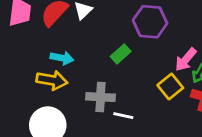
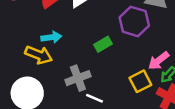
cyan arrow: (62, 58) -> (51, 37), turned -30
gray cross: (101, 97) -> (78, 78), turned -35

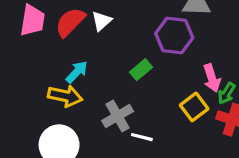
cyan arrow: (51, 37) -> (77, 72), turned -30
pink arrow: (159, 61) -> (212, 78), turned -60

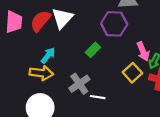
white triangle: (102, 21) -> (62, 18), size x1.5

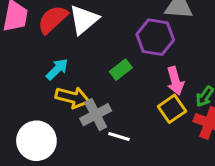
pink arrow: (143, 51) -> (175, 81), moved
yellow arrow: (41, 73) -> (72, 97), moved

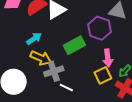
green rectangle: (121, 70) -> (74, 45), size x1.5

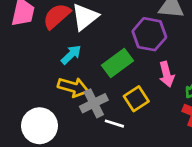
cyan arrow: (34, 39) -> (71, 55), moved
yellow square: (103, 75) -> (136, 99), moved

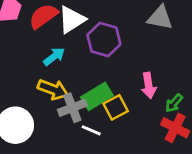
purple hexagon: (149, 34) -> (104, 40), moved
green rectangle: (117, 63) -> (97, 96), moved

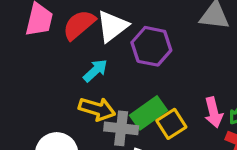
pink arrow: (149, 86) -> (214, 112), moved
gray cross: (72, 108) -> (121, 128), turned 32

